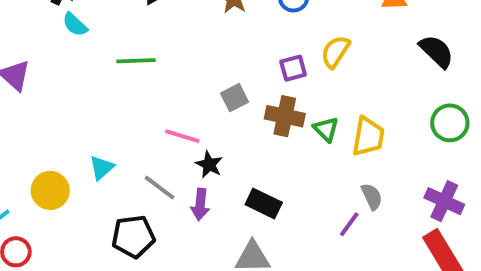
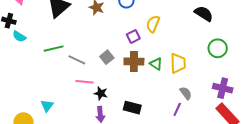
gray line: (160, 188) -> (77, 60), moved

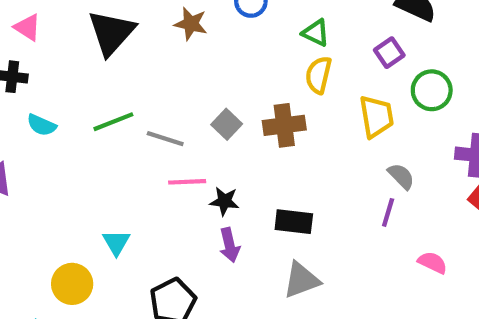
yellow semicircle: (153, 24) -> (318, 75), moved
cyan semicircle: (19, 36) -> (42, 125), moved
purple square: (133, 36) -> (389, 53), moved
green circle: (218, 48) -> (432, 90), moved
green triangle: (156, 64) -> (316, 33), moved

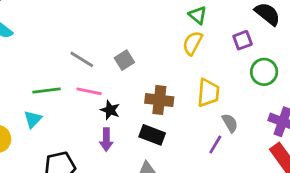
yellow trapezoid: (376, 116) -> (208, 93), moved
green line: (113, 122) -> (46, 91), moved
brown cross: (284, 125) -> (159, 100), moved

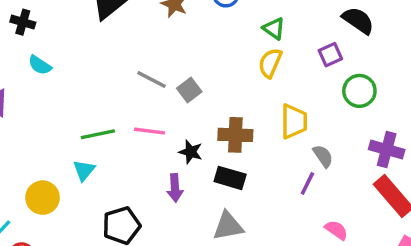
gray line: (82, 59) -> (151, 79), moved
black star: (110, 110) -> (191, 152), moved

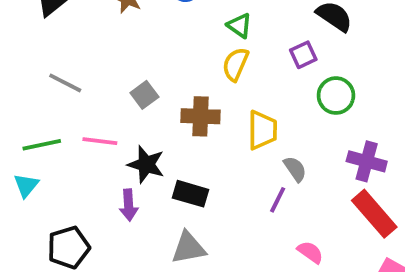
gray line: (151, 79) -> (65, 83), moved
brown cross: (235, 135) -> (200, 116), moved
black star: (191, 152) -> (146, 165), size x1.4

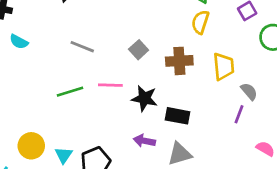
cyan triangle: (26, 185) -> (64, 155), moved
purple arrow: (129, 205) -> (144, 141), moved, turned 110

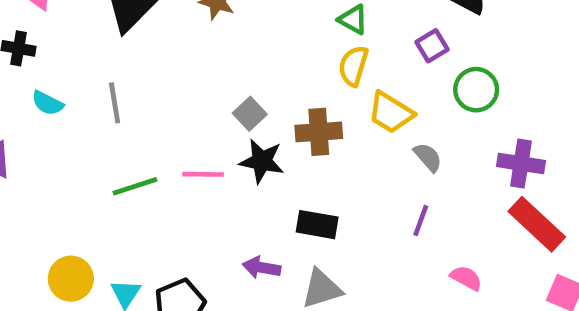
gray line: (82, 47) -> (115, 103), moved, turned 60
yellow trapezoid: (224, 66) -> (391, 113), moved, turned 128
gray semicircle: (249, 91) -> (428, 157), moved
black star: (144, 98) -> (262, 161), moved

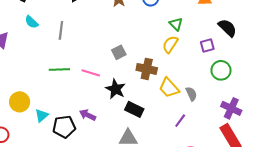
yellow trapezoid: (391, 113) -> (169, 88), moved
black star: (262, 161) -> (116, 89), moved
purple arrow: (262, 268) -> (88, 115), moved

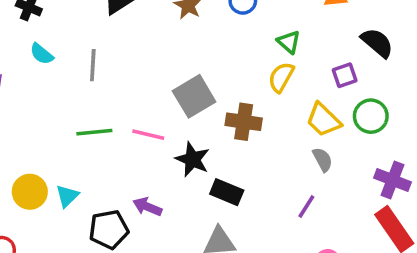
gray square: (119, 52) -> (194, 96), size x1.6
yellow trapezoid: (169, 88) -> (323, 120), moved
cyan triangle: (42, 115) -> (67, 196), moved

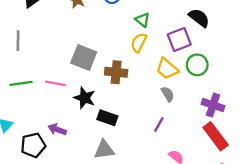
purple square: (345, 75) -> (179, 40), size x1.5
gray square: (194, 96) -> (84, 58), turned -35

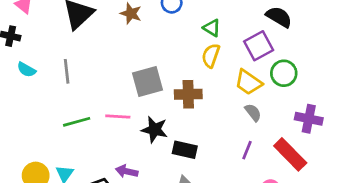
gray square: (84, 58) -> (147, 82), turned -30
red rectangle: (216, 136) -> (290, 154), moved

